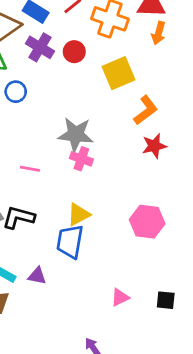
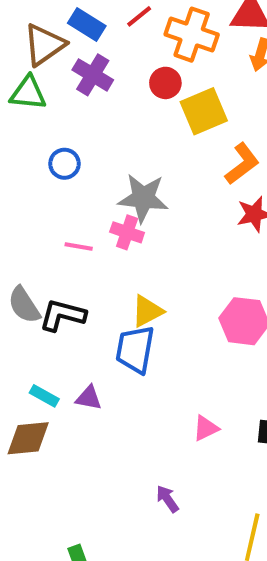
red circle: (74, 52) -> (165, 83), moved
blue circle: (16, 92) -> (64, 164), moved
pink cross: (81, 159) -> (127, 232), moved

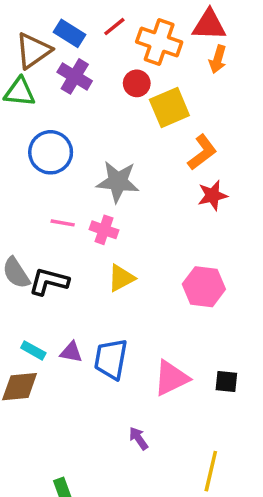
blue circle: (64, 164) -> (51, 152), size x1.6
pink cross: (127, 232) -> (104, 230), moved
blue trapezoid: (135, 349) -> (111, 359), moved
pink triangle: (206, 428) -> (171, 378), size x1.6

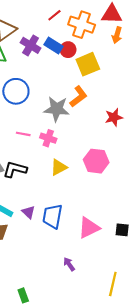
blue rectangle: (70, 33) -> (53, 45), moved
orange L-shape: (202, 152) -> (78, 96), moved
pink hexagon: (204, 287) -> (96, 161), moved
purple triangle: (71, 352) -> (28, 212), turned 32

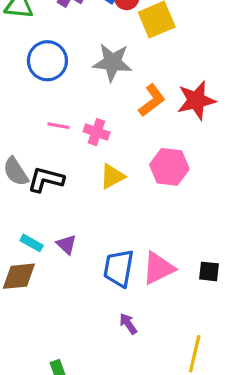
orange L-shape: (78, 96) -> (152, 100), moved
gray star: (57, 109) -> (112, 62), moved
red star: (114, 117) -> (196, 100), size x1.4
blue trapezoid: (52, 216) -> (119, 268), moved

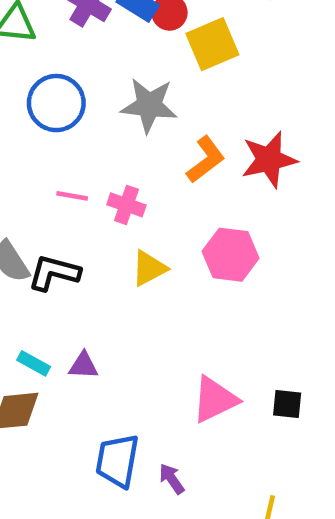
purple triangle: (66, 244) -> (83, 366), turned -40
blue trapezoid: (119, 268) -> (117, 461), moved

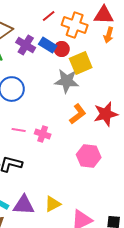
gray star: (149, 105) -> (67, 81), moved
yellow triangle: (149, 268) -> (53, 204), moved
purple triangle: (83, 366) -> (24, 205), size x1.6

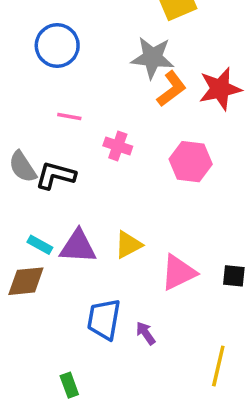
gray star: (67, 81) -> (152, 58), moved
pink cross: (43, 134) -> (118, 146), moved

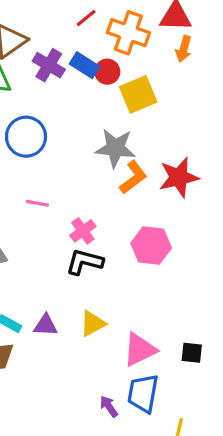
pink cross: (118, 146) -> (83, 231), turned 35
black L-shape: (55, 175) -> (85, 262), moved
purple triangle: (78, 247) -> (46, 325), size x0.7
blue trapezoid: (104, 319) -> (143, 393), moved

